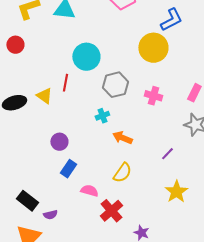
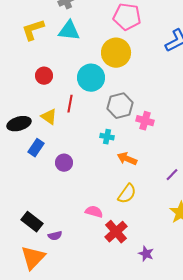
red circle: (15, 45) -> (44, 76), moved
yellow circle: (153, 48) -> (116, 53), moved
pink cross: (153, 96) -> (145, 121), moved
cyan cross: (102, 116) -> (107, 137), turned 32
blue rectangle: (68, 169) -> (36, 148), moved

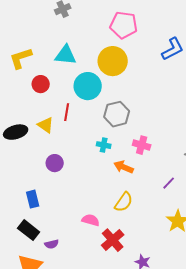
yellow L-shape: (33, 30) -> (21, 58), moved
cyan triangle: (69, 31) -> (66, 55), moved
pink cross: (145, 121) -> (142, 145), moved
blue rectangle: (36, 148) -> (33, 199), moved, turned -48
purple circle: (64, 163) -> (55, 163), moved

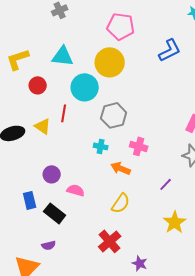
purple circle: (55, 163) -> (52, 174), moved
pink semicircle: (91, 220) -> (76, 190), moved
black rectangle: (29, 230) -> (55, 213), moved

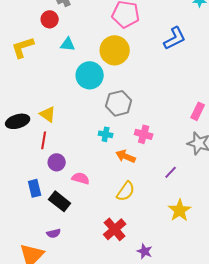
cyan triangle: (63, 56) -> (68, 44), size x0.7
red circle: (38, 85) -> (50, 19), moved
red line: (64, 113) -> (44, 140), moved

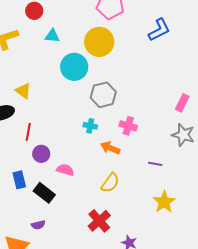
yellow triangle: (48, 114) -> (23, 91), moved
purple line: (171, 172) -> (155, 164), turned 56

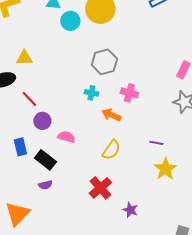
cyan circle: (74, 67) -> (70, 21), moved, size x0.7
yellow triangle: (23, 91) -> (24, 58), turned -36
red line: (28, 132) -> (29, 99), turned -54
purple line: (155, 164) -> (156, 143), moved
purple semicircle: (38, 225) -> (45, 185), moved

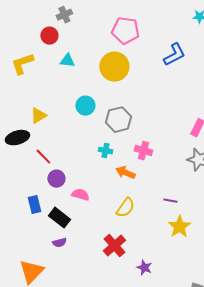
cyan circle: (70, 21) -> (85, 106), moved
yellow triangle: (24, 58) -> (38, 116), turned -30

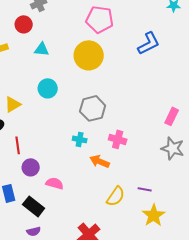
cyan circle: (85, 106) -> (48, 88), moved
red line: (43, 157) -> (18, 145), turned 36
yellow semicircle: (125, 208) -> (116, 196), moved

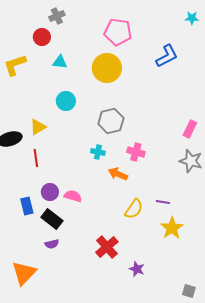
yellow triangle: (13, 104) -> (38, 127), moved
purple circle: (31, 167) -> (50, 192), moved

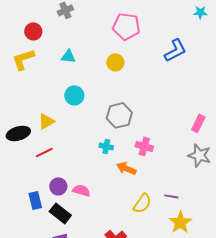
red circle: (42, 37) -> (33, 31), moved
yellow circle: (107, 68) -> (115, 62), size x0.6
red line: (36, 158) -> (44, 152), turned 72

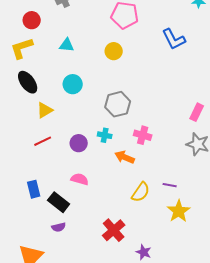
blue L-shape: (175, 50) -> (174, 39), turned 90
black ellipse: (18, 133) -> (28, 82), moved, turned 70
purple circle: (58, 186) -> (79, 143), moved

